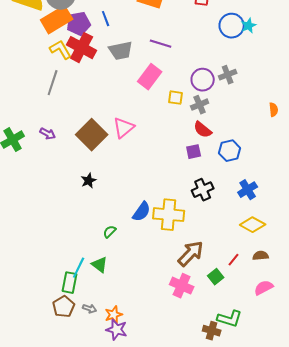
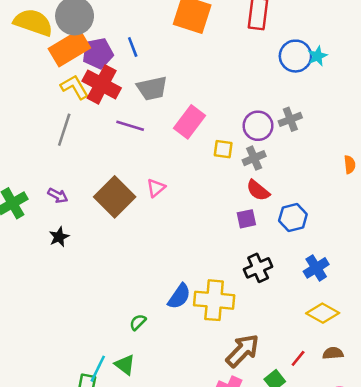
purple line: (161, 44) -> (130, 126), moved
pink triangle: (124, 128) -> (156, 188), size x0.7
black star: (89, 181) -> (59, 237), moved

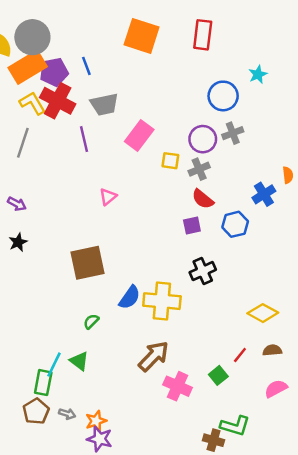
blue circle: (295, 56) -> (223, 96), moved
purple line: (130, 126) -> (84, 139), turned 60
brown square: (115, 197) -> (88, 263), moved, turned 33
blue cross: (316, 268) -> (264, 194), moved
brown arrow: (243, 351) -> (154, 356), moved

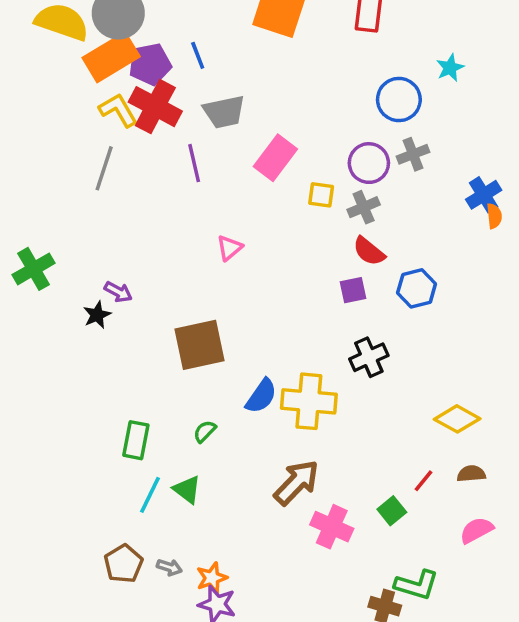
blue cross: (264, 194) -> (484, 195), moved
purple arrow: (17, 204) -> (118, 292), moved
green rectangle: (43, 383) -> (136, 440), moved

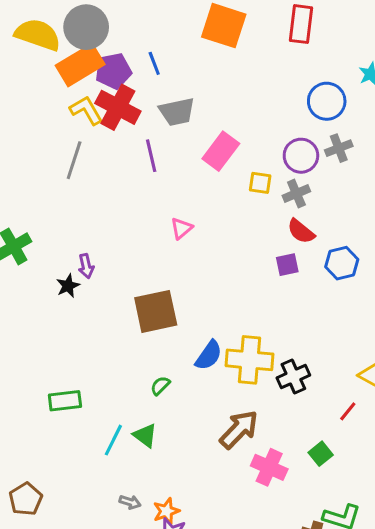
purple arrow: (118, 292) -> (86, 266), turned 50
black cross: (369, 357) -> (293, 377), moved
green rectangle: (136, 440) -> (65, 401), moved, turned 72
red line: (424, 481) -> (348, 411), moved
brown pentagon: (124, 564) -> (26, 499), moved

